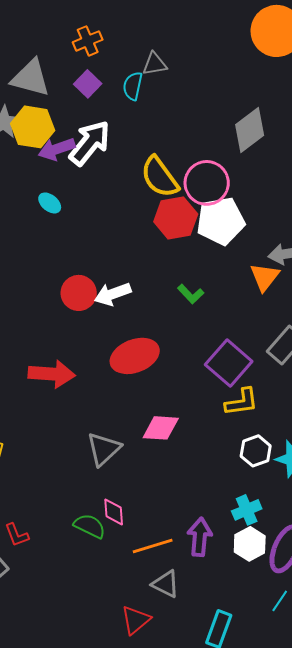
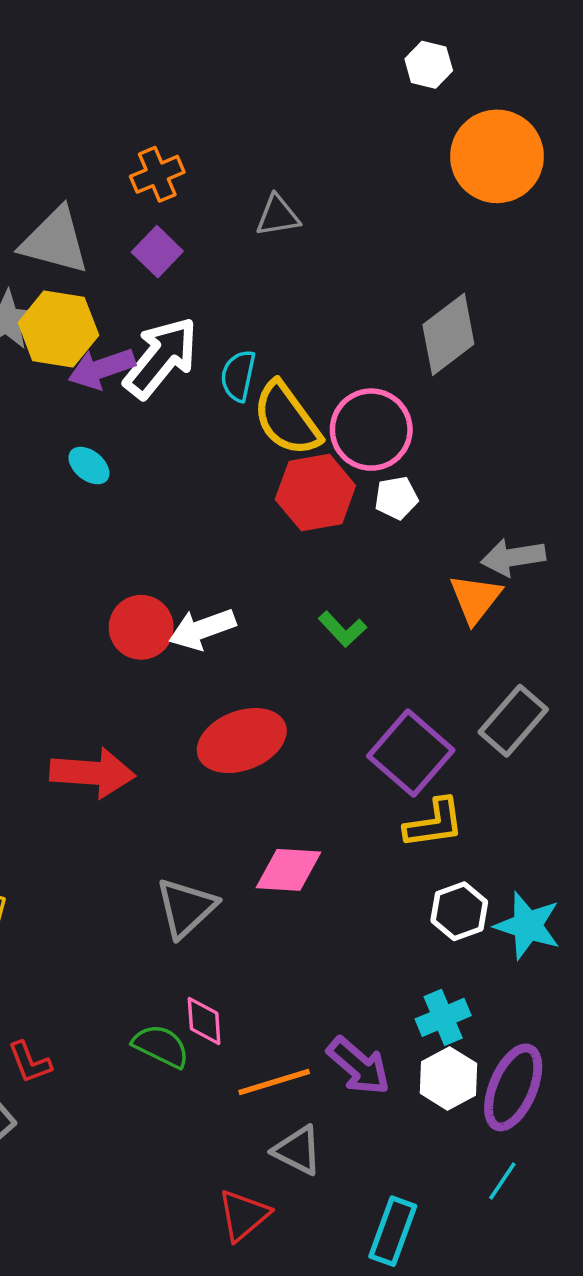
cyan semicircle: (133, 86) -> (238, 376), moved
white pentagon: (221, 221) -> (396, 498), size x0.5
purple arrow: (200, 537) -> (359, 1066), turned 126

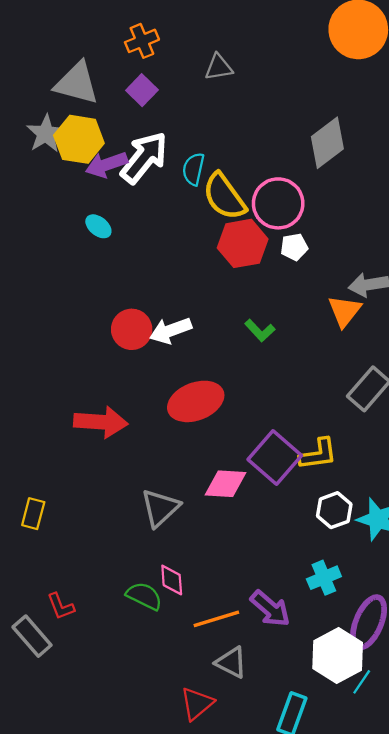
purple square: (411, 753) -> (275, 458), moved
white hexagon: (448, 1078) -> (338, 656), moved, size x1.4

